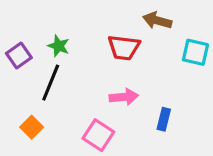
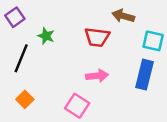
purple square: (19, 56) -> (15, 17), moved
black line: (51, 83) -> (21, 58), moved
blue rectangle: (164, 119) -> (144, 75), moved, size x1.6

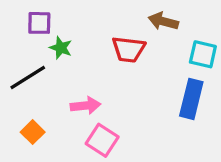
purple square: (15, 17) -> (39, 23), moved, turned 36
black line: (21, 58) -> (28, 77), turned 36
pink arrow: (97, 76) -> (86, 106), moved

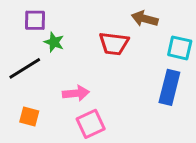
orange square: (33, 132) -> (29, 117), turned -30
pink square: (102, 140) -> (91, 124), turned 32

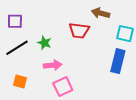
purple square: (35, 20) -> (15, 21), moved
green star: (54, 42) -> (44, 43), moved

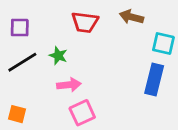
red trapezoid: (79, 31) -> (85, 22), moved
orange square: (20, 81) -> (17, 114), moved

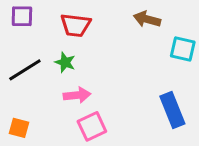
red trapezoid: (85, 22) -> (76, 25), moved
purple square: (20, 28) -> (22, 16), moved
blue rectangle: (154, 79) -> (172, 110), moved, turned -36

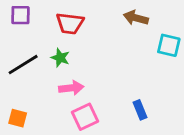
blue rectangle: (172, 110) -> (140, 110), moved, size x0.6

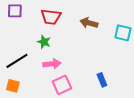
brown arrow: (136, 18) -> (89, 23), moved
black line: (23, 65) -> (17, 61), moved

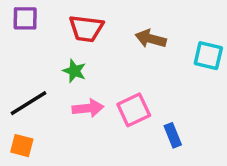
pink square: (62, 85) -> (134, 110), moved

